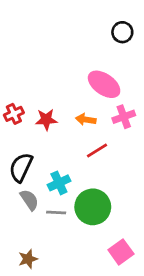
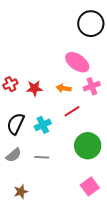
black circle: (122, 32) -> (91, 24), size x1.6
cyan cross: (59, 183) -> (43, 125), moved
gray semicircle: (29, 200) -> (14, 155), moved, turned 84
green circle: (93, 207) -> (88, 146), moved

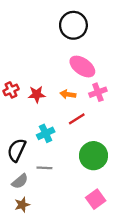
black circle: (91, 24) -> (73, 25), moved
black semicircle: (16, 124) -> (17, 150), moved
gray semicircle: (14, 155) -> (20, 181), moved

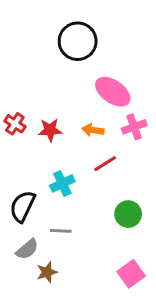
black circle: (73, 25) -> (78, 41), moved
red cross: (11, 90) -> (15, 124), turned -32
green circle: (93, 156) -> (128, 214), size x0.7
brown star: (22, 205) -> (47, 272), moved

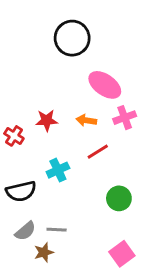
red cross: (15, 124) -> (14, 136), moved
black semicircle: (23, 206) -> (21, 191), turned -128
gray line: (61, 231) -> (57, 230), moved

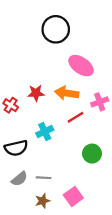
pink cross: (125, 118) -> (100, 102), moved
orange arrow: (86, 120) -> (67, 93), size x1.5
brown star: (44, 252) -> (43, 201), moved
pink square: (122, 254) -> (73, 196), moved

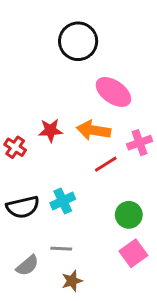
cyan cross: (45, 132) -> (63, 201), moved
gray semicircle: (19, 179) -> (27, 266), moved
pink square: (73, 196) -> (133, 253), moved
brown star: (43, 201) -> (72, 281), moved

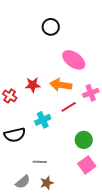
black circle: (78, 41) -> (51, 27), size x0.7
cyan cross: (63, 201) -> (43, 120), moved
gray semicircle: (27, 266) -> (23, 182), moved

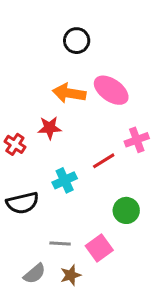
orange arrow: (61, 85) -> (69, 93), moved
pink square: (87, 165) -> (99, 248), moved

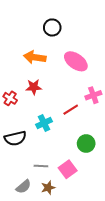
orange arrow: (69, 93) -> (35, 57), moved

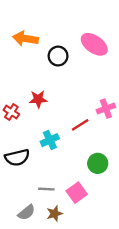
black circle: (52, 27) -> (58, 56), moved
orange arrow: (35, 57) -> (25, 39), moved
pink ellipse: (76, 61) -> (94, 44), moved

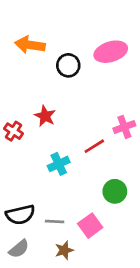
pink ellipse: (94, 44) -> (111, 52), turned -52
red star: (38, 99) -> (45, 116), turned 30
black semicircle: (17, 158) -> (20, 215), moved
gray semicircle: (27, 212) -> (19, 249), moved

